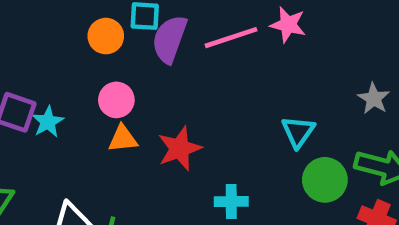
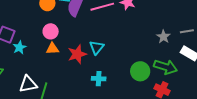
cyan star: (48, 122) -> (19, 47), moved
cyan triangle: (298, 132) -> (97, 47), moved

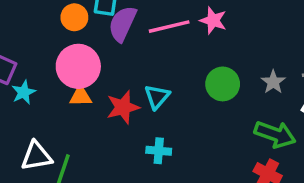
pink circle: (51, 31) -> (78, 66), size x1.6
green circle: (140, 71) -> (223, 84), moved

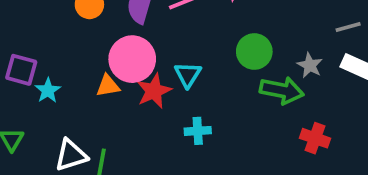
pink circle: (78, 66) -> (132, 59), moved
gray star: (273, 82) -> (310, 65), moved
green arrow: (275, 134) -> (282, 90), moved

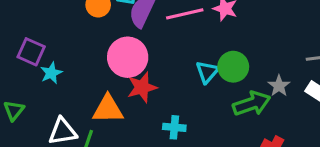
cyan triangle: (188, 75) -> (207, 72), moved
orange triangle: (108, 86) -> (108, 109), moved, size x1.5
green arrow: (282, 90) -> (252, 104), turned -39

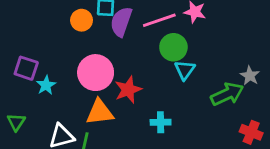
pink circle: (128, 57) -> (96, 73), moved
green circle: (233, 67) -> (173, 47), moved

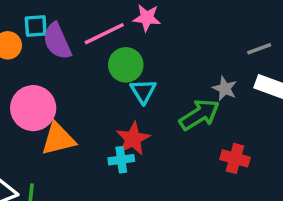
purple semicircle: (121, 22) -> (57, 41), turned -36
red star: (128, 90) -> (133, 139), moved
orange triangle: (100, 112) -> (58, 139), moved

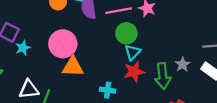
green arrow: (199, 115) -> (163, 76), turned 100
red star: (133, 139) -> (134, 72), moved

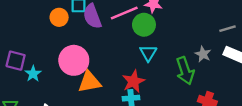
green circle: (126, 33) -> (144, 25), moved
red star: (134, 72) -> (133, 81), moved

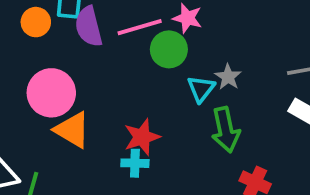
cyan triangle: (148, 53) -> (201, 89), moved
gray star: (203, 54) -> (228, 77), moved
orange triangle: (90, 82) -> (72, 130), turned 35

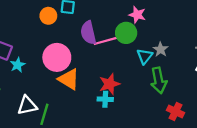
purple semicircle: (89, 27) -> (88, 33), moved
pink line: (140, 27) -> (107, 41), moved

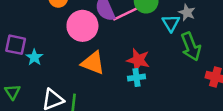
pink circle: (57, 57) -> (82, 26), moved
red star: (110, 84) -> (138, 60), turned -30

